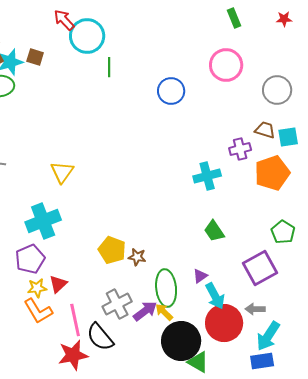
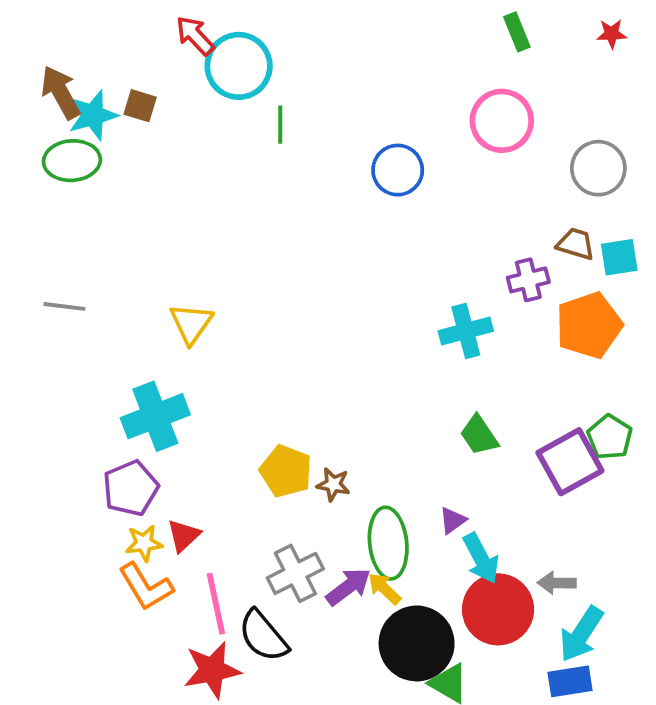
purple square: (260, 268) -> (570, 462), moved

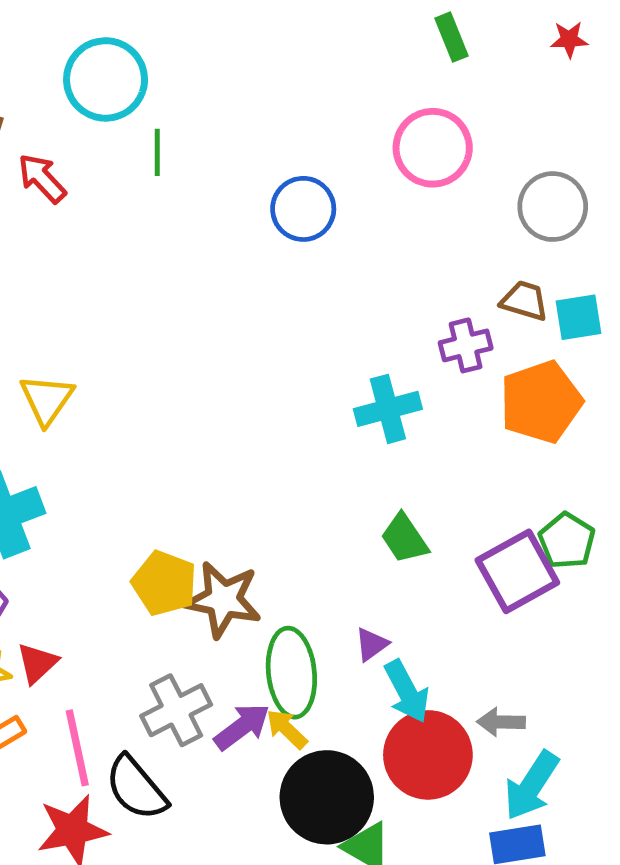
red arrow: (195, 36) -> (42, 178), moved
brown star: (333, 484) -> (223, 600), size x1.8

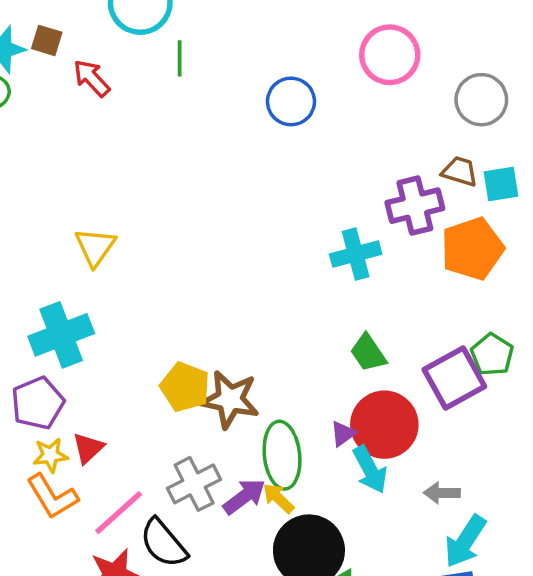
purple cross: (466, 345) -> (415, 206), size x1.4
pink line: (77, 748) -> (119, 513), turned 60
red circle: (428, 755) -> (384, 425), moved

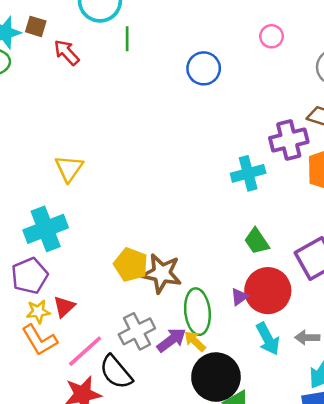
pink circle: (390, 55) -> (272, 36), size x0.6
cyan arrow: (370, 470) -> (268, 339), moved

